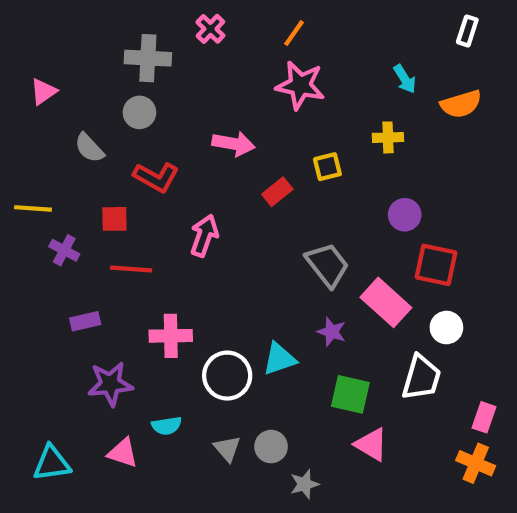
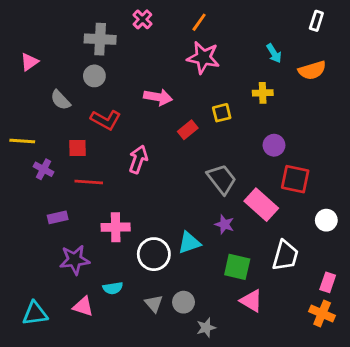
white circle: (446, 328) -> (326, 220), moved

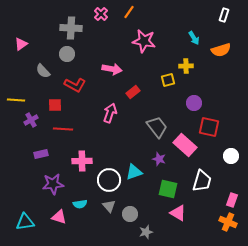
orange line: (199, 22) -> (129, 12), moved
yellow square: (222, 113) -> (168, 80), moved
pink arrow: (138, 159) -> (110, 113), moved
purple cross: (43, 169) -> (31, 120), turned 32
gray triangle: (154, 304) -> (109, 206), moved

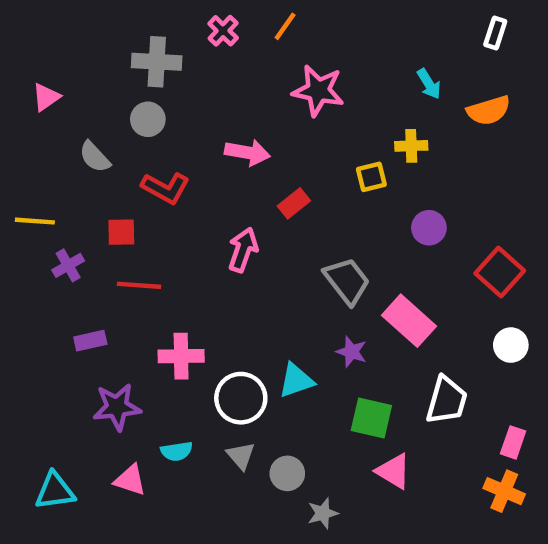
red square: (209, 127) -> (500, 272), moved, turned 30

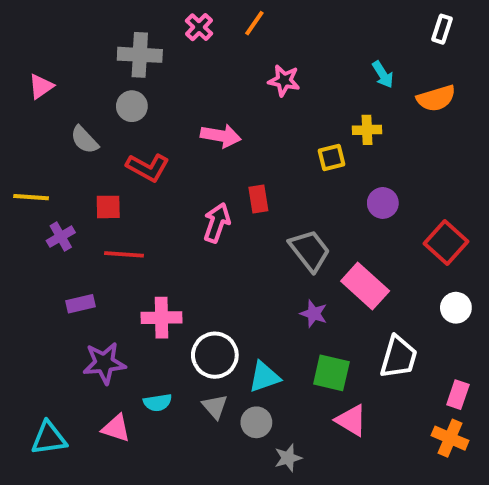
pink star: (318, 91) -> (284, 80), size x0.7
red rectangle: (294, 203) -> (258, 199), moved, turned -60
cyan triangle: (296, 380) -> (264, 377), moved

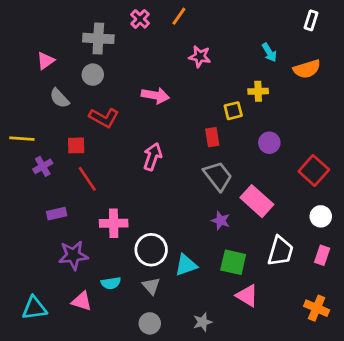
pink triangle: (41, 86) -> (46, 61), moved
red rectangle: (258, 199) -> (212, 137), moved
red line: (124, 254) -> (87, 179), turned 52
pink rectangle: (458, 395) -> (322, 255), moved
gray circle: (256, 422) -> (150, 323), moved

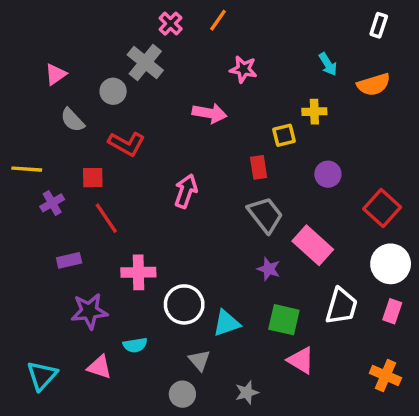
gray cross: (98, 38) -> (145, 62), moved, turned 36
pink arrow: (155, 95) -> (210, 113), moved
white circle: (321, 216) -> (391, 264), size x1.5
gray triangle: (151, 286) -> (199, 360), moved
cyan triangle: (34, 308) -> (42, 376), turned -40

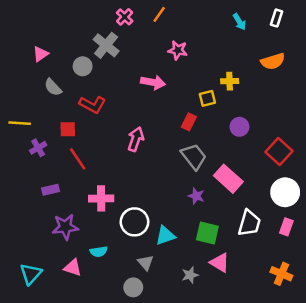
cyan arrow: (328, 64) -> (239, 22), moved
red rectangle: (259, 167) -> (189, 122), turned 35
gray star: (247, 392) -> (190, 275), moved

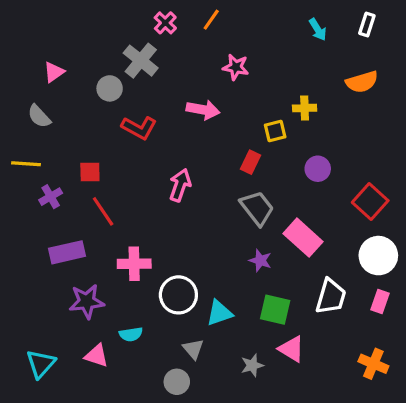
gray semicircle: (53, 87) -> (39, 116), moved
red L-shape: (92, 105) -> (139, 128), moved
purple rectangle: (50, 190) -> (67, 252), size x1.5

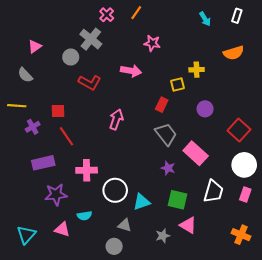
gray triangle: (193, 349) -> (125, 225), turned -32

